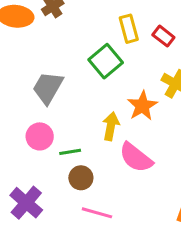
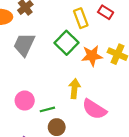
red rectangle: (163, 36) -> (106, 12), moved
gray trapezoid: (48, 88) -> (24, 45), moved
orange star: (142, 106) -> (92, 56), moved, turned 30

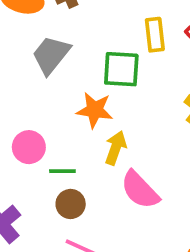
green square: (66, 43) -> (121, 69), turned 35
orange star: (92, 56) -> (95, 110), moved

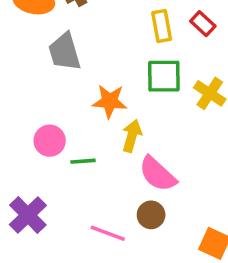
gray trapezoid: (51, 55) -> (65, 52), turned -51
green square: (121, 69) -> (164, 76), moved
brown circle: (71, 204) -> (151, 215), moved

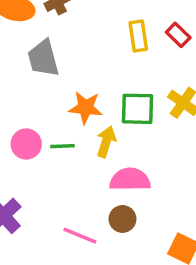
green square: (164, 76) -> (138, 109), moved
green line: (83, 161) -> (63, 146), moved
pink semicircle: (158, 174) -> (130, 180), turned 135

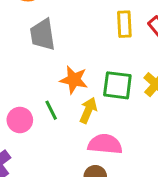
pink circle: (26, 144) -> (20, 120), moved
green line: (63, 146) -> (51, 110), turned 60

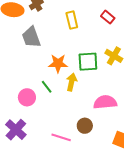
yellow rectangle: (124, 24) -> (72, 20), moved
pink semicircle: (105, 144) -> (105, 102), moved

